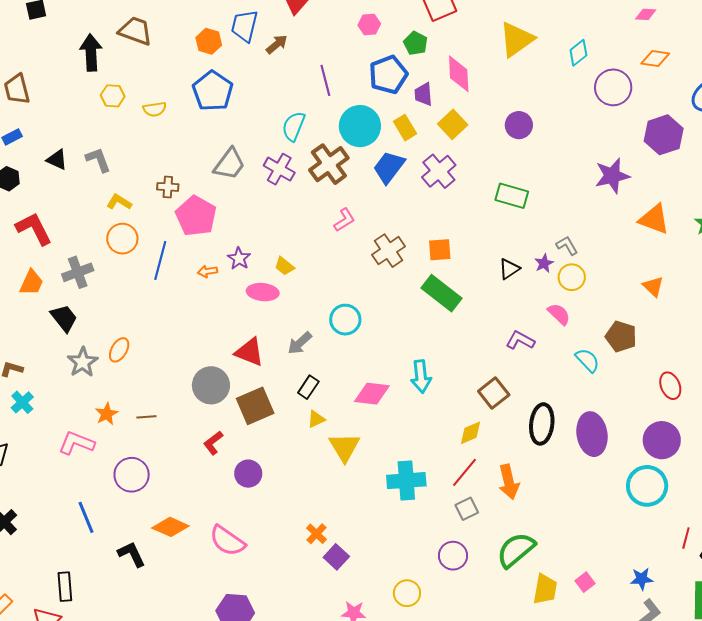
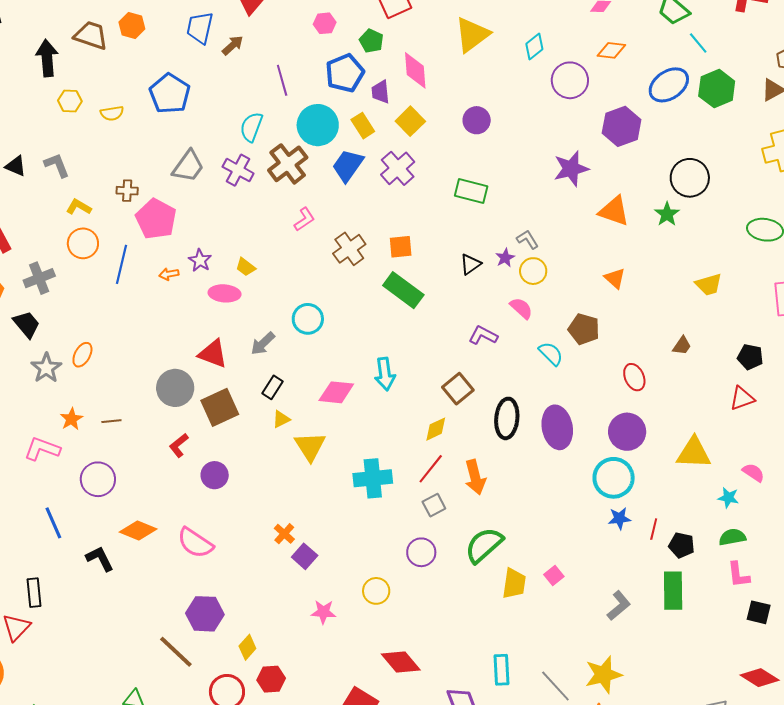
orange hexagon: (209, 41) -> (132, 26), moved
blue star: (642, 579) -> (619, 518), moved

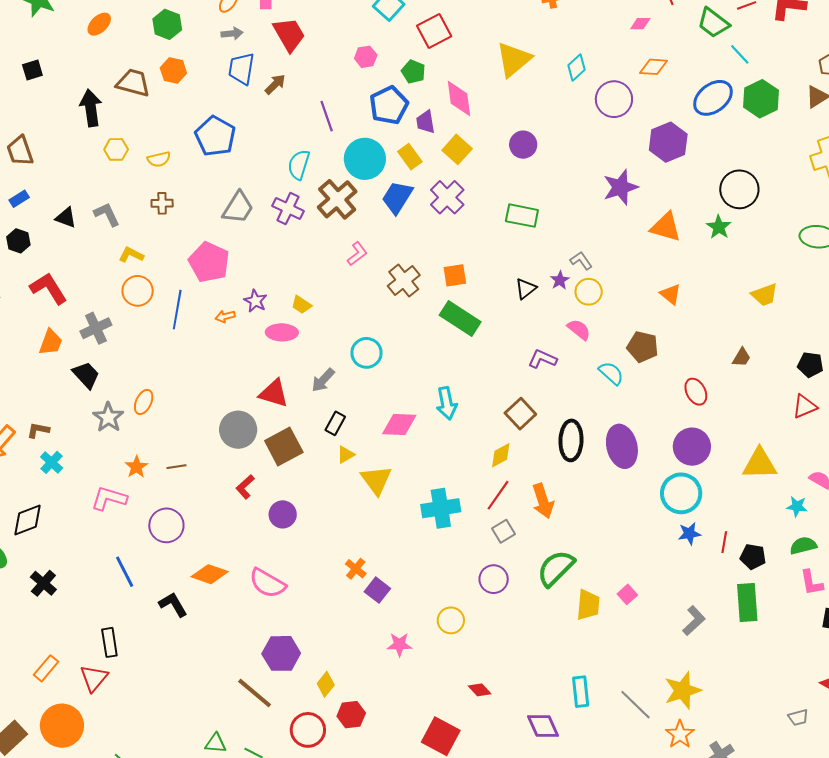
brown cross: (127, 191) -> (162, 203), moved
red diamond: (401, 662) -> (480, 690), size x0.6

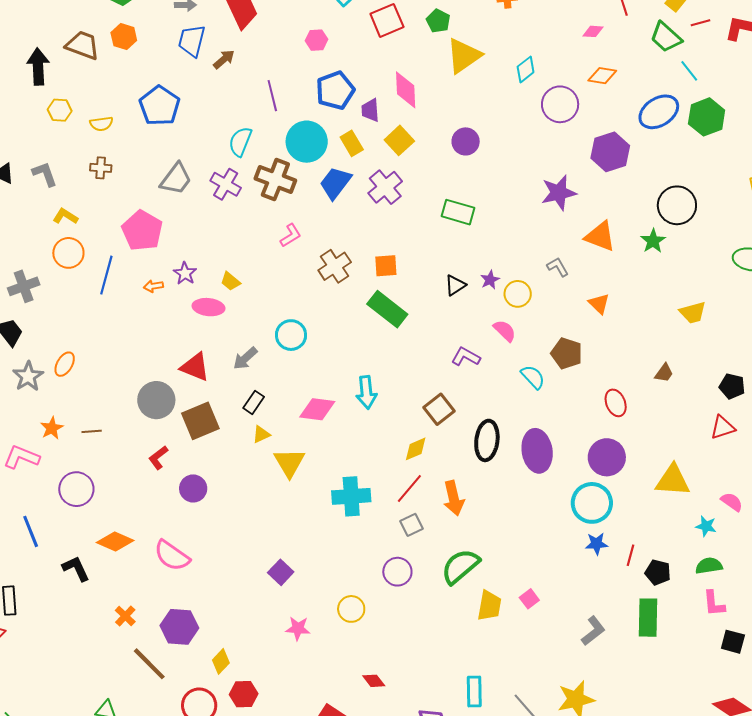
green pentagon: (413, 72) -> (438, 21), moved
brown cross: (337, 199) -> (275, 179), turned -33
gray L-shape: (581, 261) -> (558, 267), moved
orange cross: (356, 569) -> (125, 616), moved

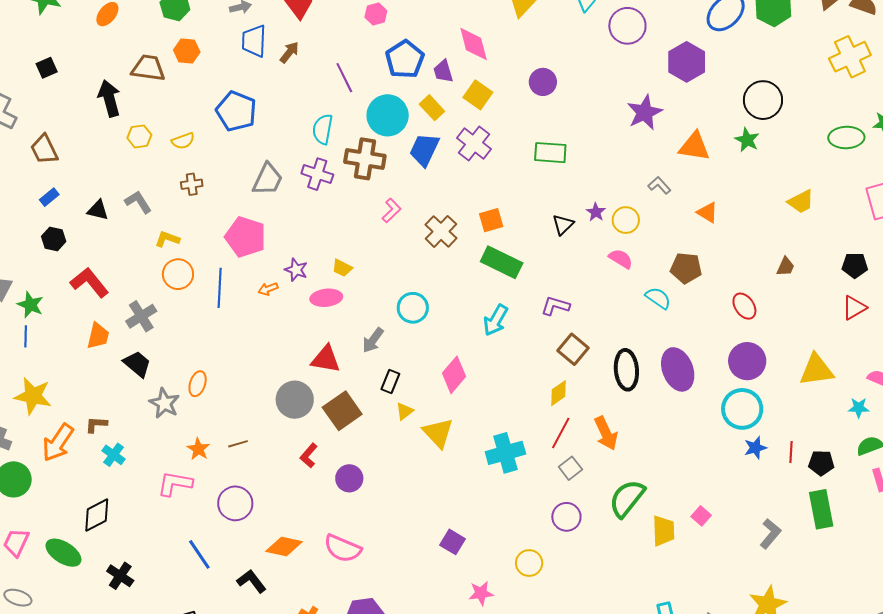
purple L-shape: (466, 357) -> (555, 306), moved
cyan arrow: (366, 392) -> (496, 320), moved, turned 48
pink diamond: (317, 409) -> (454, 375), turned -45

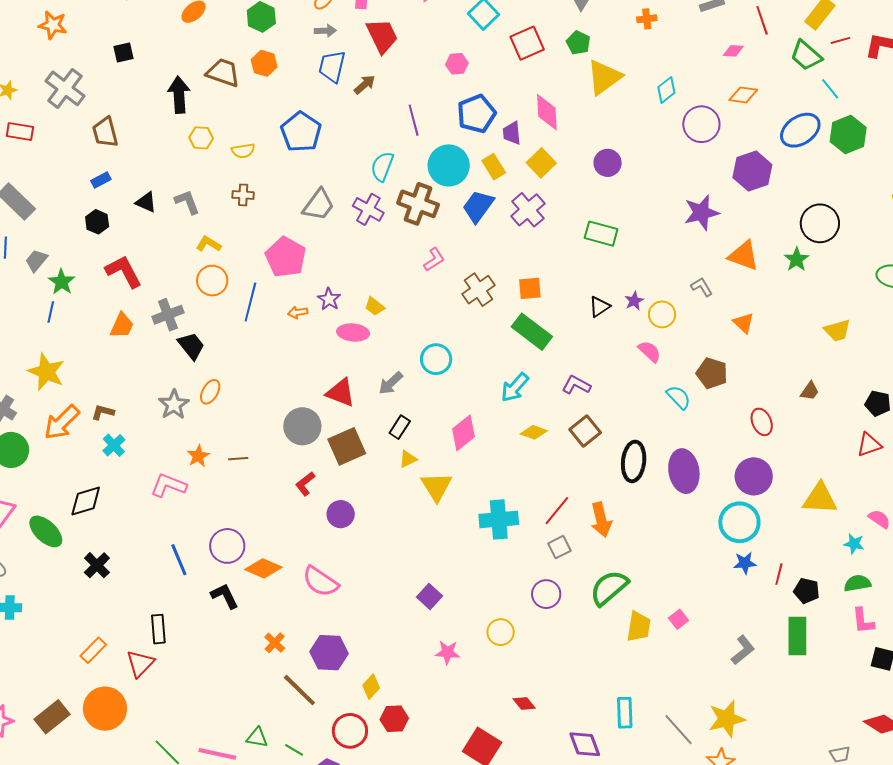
black trapezoid: (137, 364) -> (191, 346), moved
yellow diamond: (558, 393) -> (534, 432), moved, turned 44
purple circle: (235, 503) -> (227, 546), moved

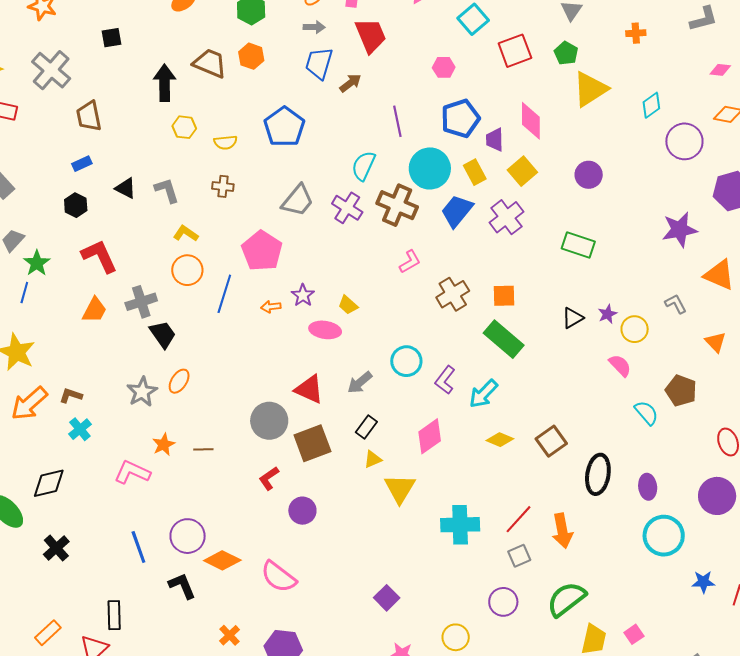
purple L-shape: (576, 385) -> (445, 380), moved, turned -84
purple ellipse: (684, 471) -> (648, 487), size x0.6
cyan circle: (739, 522) -> (664, 536), moved

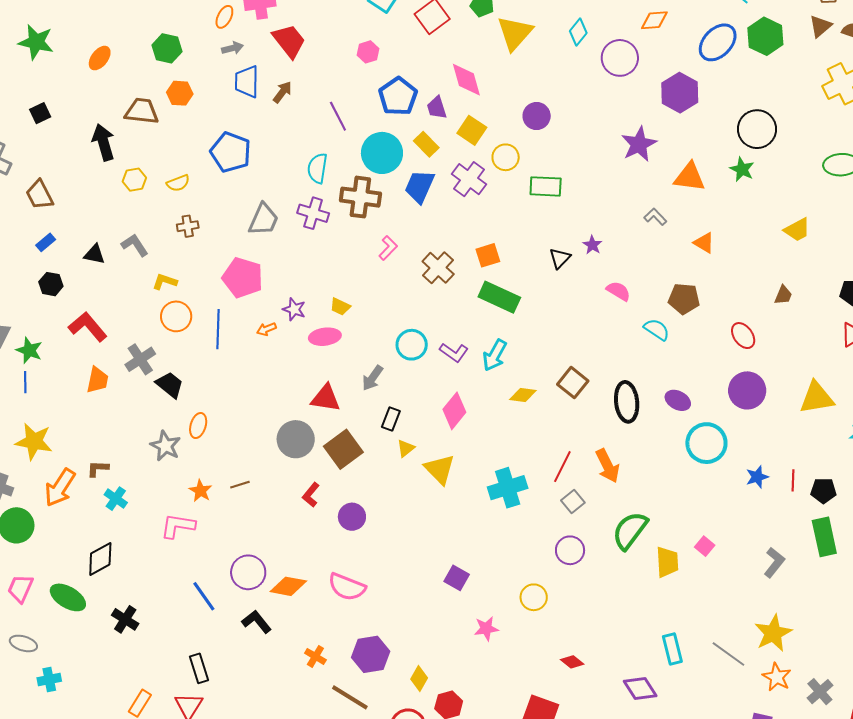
yellow circle: (635, 329) -> (506, 157), moved
purple L-shape: (445, 380) -> (454, 352), turned -76
purple ellipse: (648, 487) -> (678, 400), turned -40

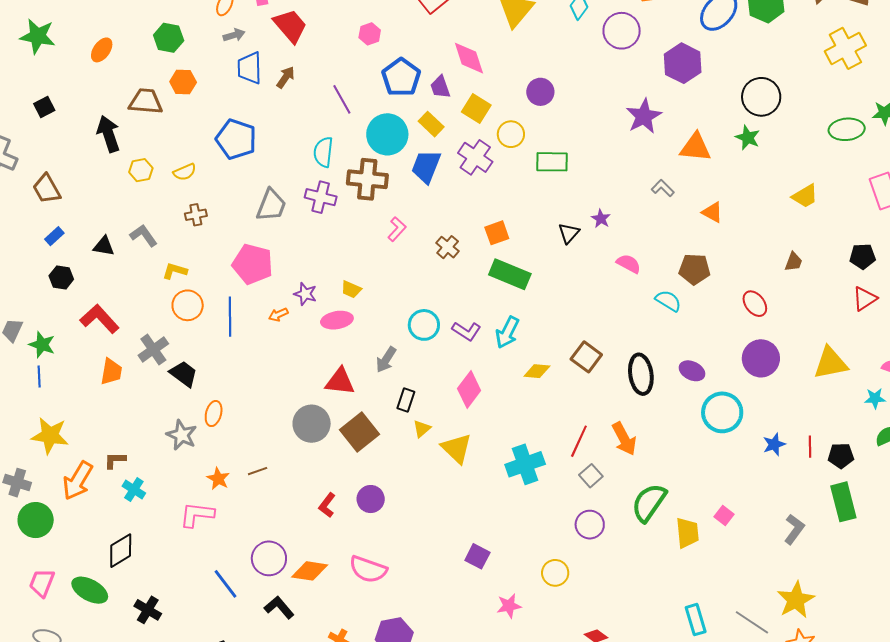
brown cross: (438, 268) -> (448, 247), size x0.7
red L-shape: (311, 495) -> (327, 505), moved

